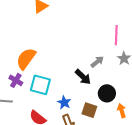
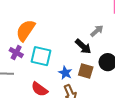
brown square: (89, 110) -> (86, 71), moved

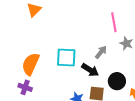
cyan square: (41, 56) -> (66, 58), moved

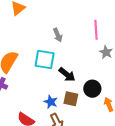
gray arrow: (101, 52) -> (58, 35), moved, turned 112

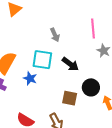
black arrow: (67, 75) -> (70, 64), moved
blue star: (51, 102) -> (30, 78), moved

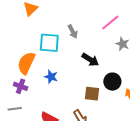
pink line: (93, 28) -> (110, 23), turned 60
cyan square: (42, 60) -> (49, 43), moved

